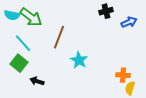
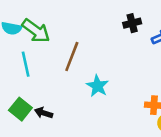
cyan line: (23, 43) -> (26, 64), turned 30
green square: (19, 63) -> (20, 109), moved

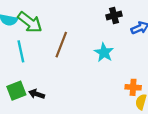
cyan star: (97, 86) -> (104, 53), moved
green square: (20, 109) -> (16, 91), turned 30

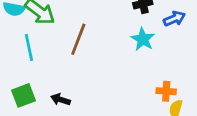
cyan star: (104, 53) -> (143, 39), moved
black arrow: (37, 94) -> (61, 100), moved

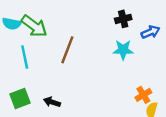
cyan star: (143, 39) -> (123, 50), turned -30
orange cross: (166, 91) -> (143, 95), turned -35

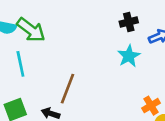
brown line: (67, 50) -> (67, 89), moved
cyan star: (123, 50) -> (129, 56), turned -30

